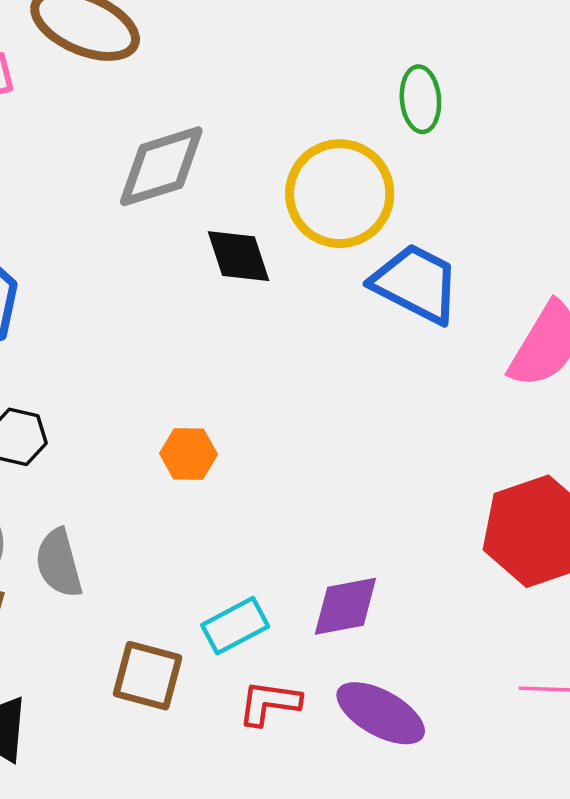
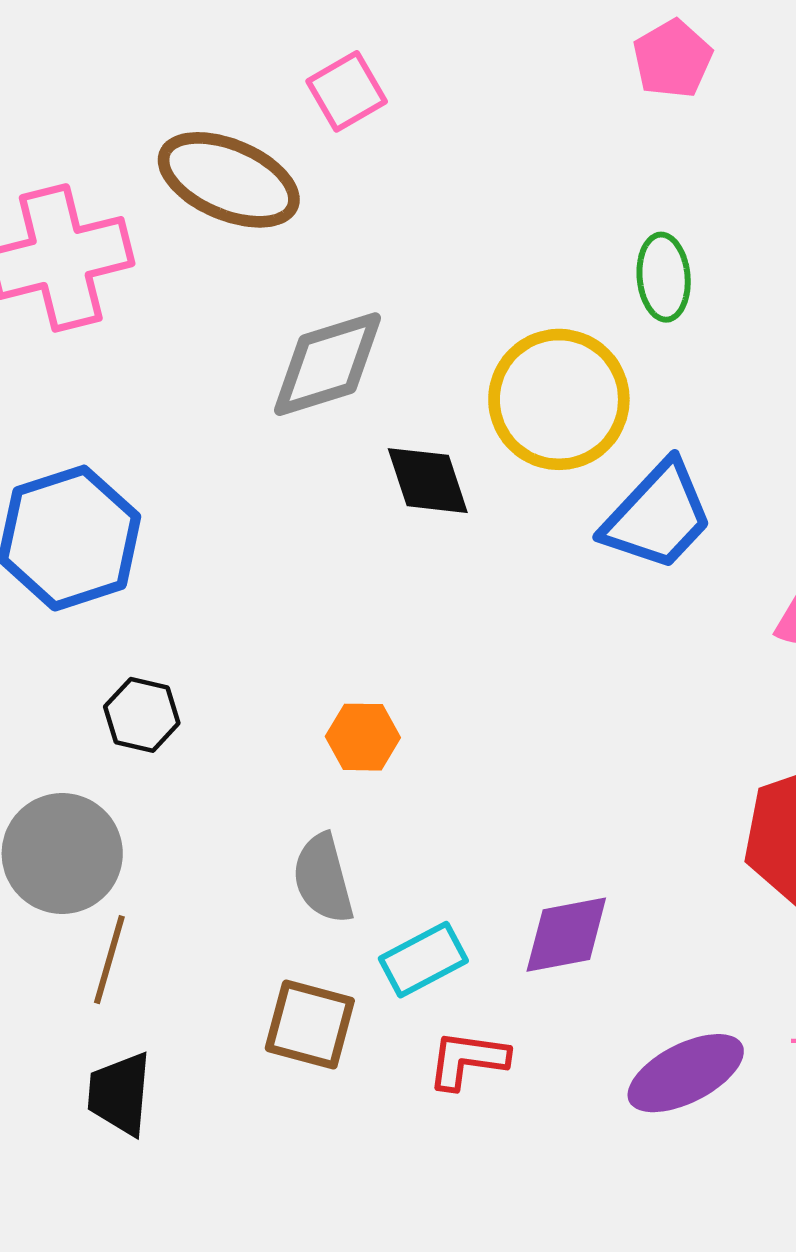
blue trapezoid: (416, 283) -> (658, 516), turned 106
gray semicircle: (59, 563) -> (323, 879), moved
purple ellipse: (381, 713) -> (686, 1073), moved, turned -56

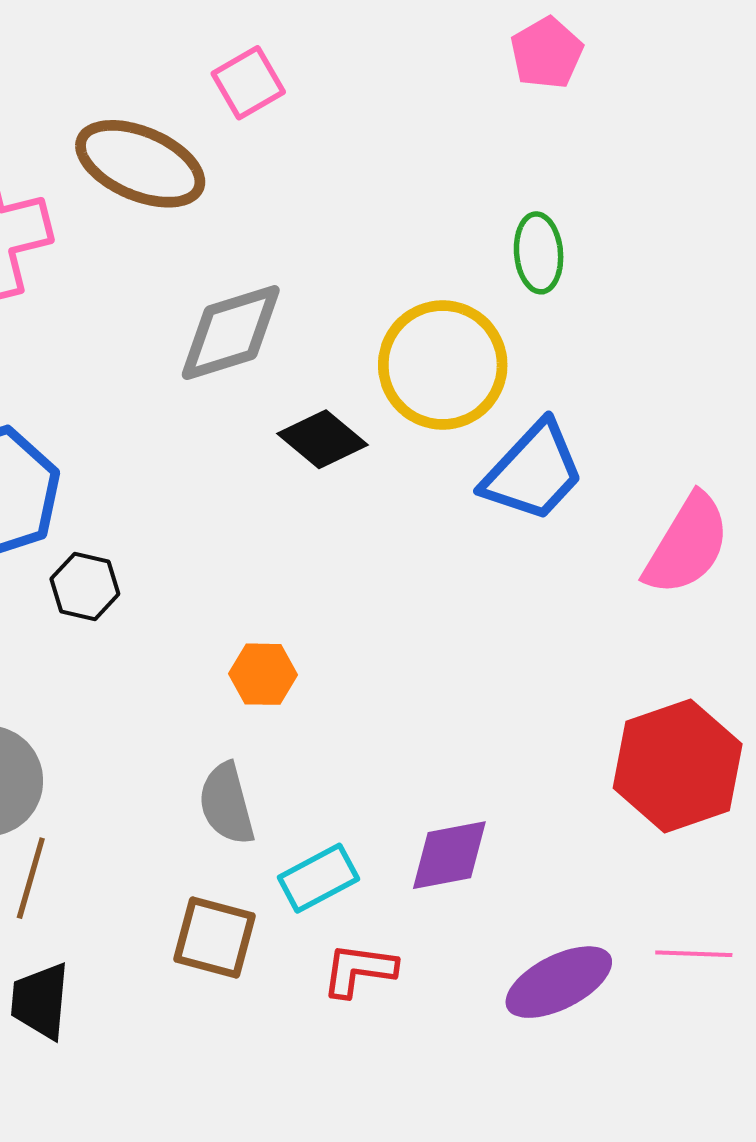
black diamond: (428, 481) -> (322, 439), turned -32
black hexagon: (142, 715) -> (85, 586), moved

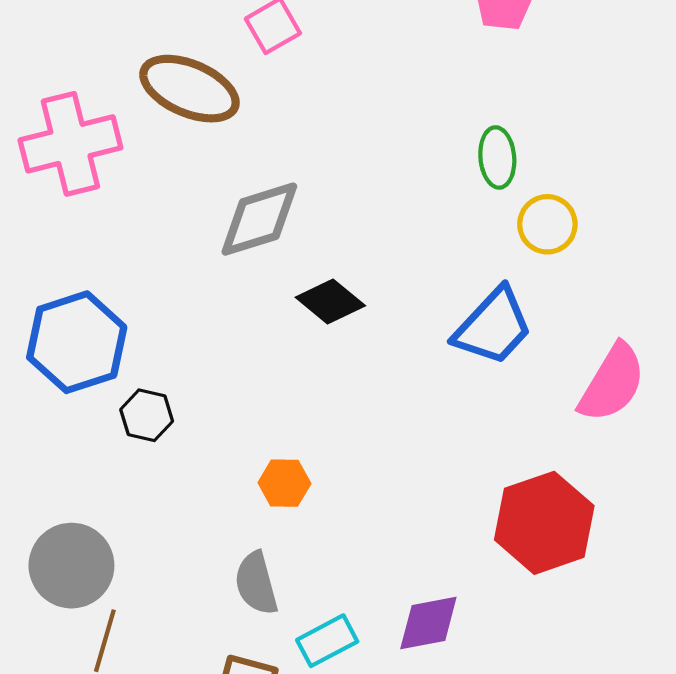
yellow circle: (443, 365) -> (547, 224), moved, size x0.6
red hexagon: (678, 766) -> (544, 523), moved

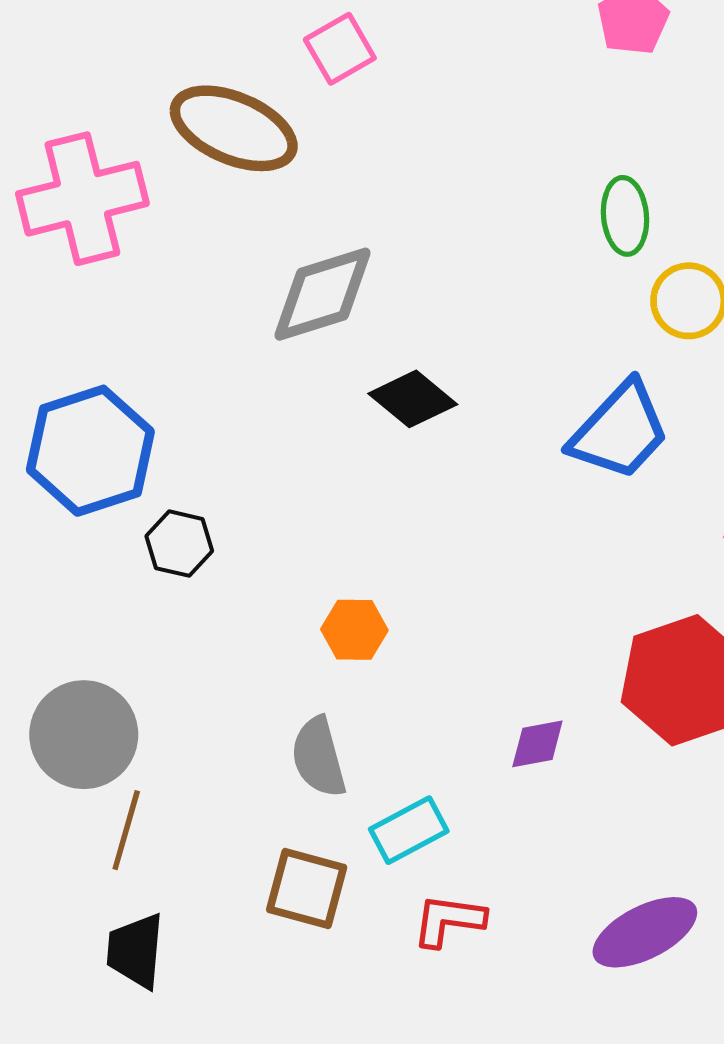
purple diamond: (428, 623) -> (537, 744), moved, size x0.7

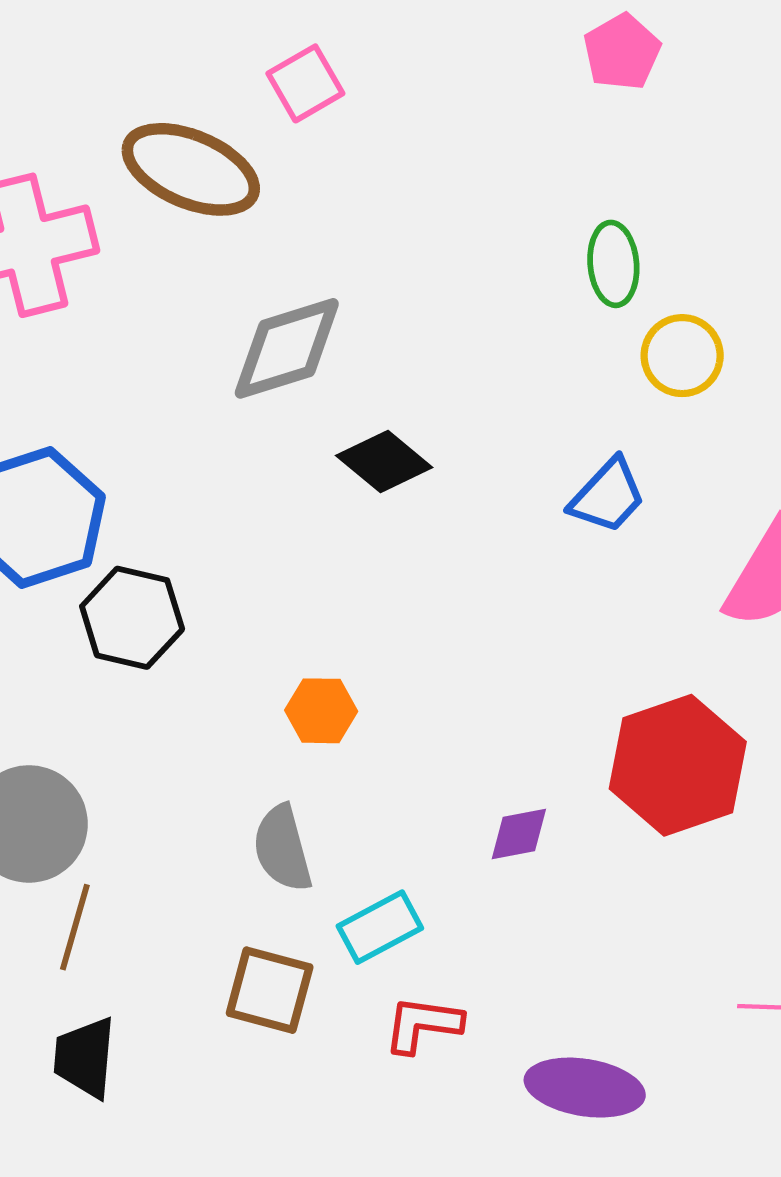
blue trapezoid: (620, 431) -> (608, 496), size x0.7
black hexagon: (179, 544) -> (132, 618), size x1.4
purple ellipse: (645, 932) -> (585, 1088), moved, turned 36

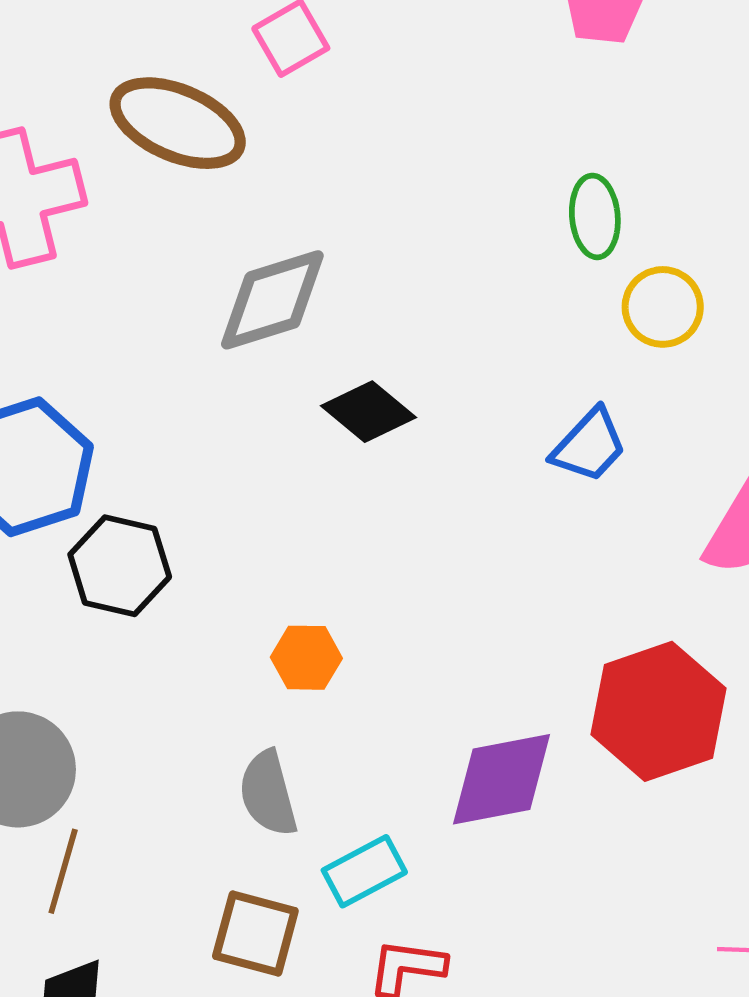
purple diamond: (519, 834) -> (501, 779), size x1.8

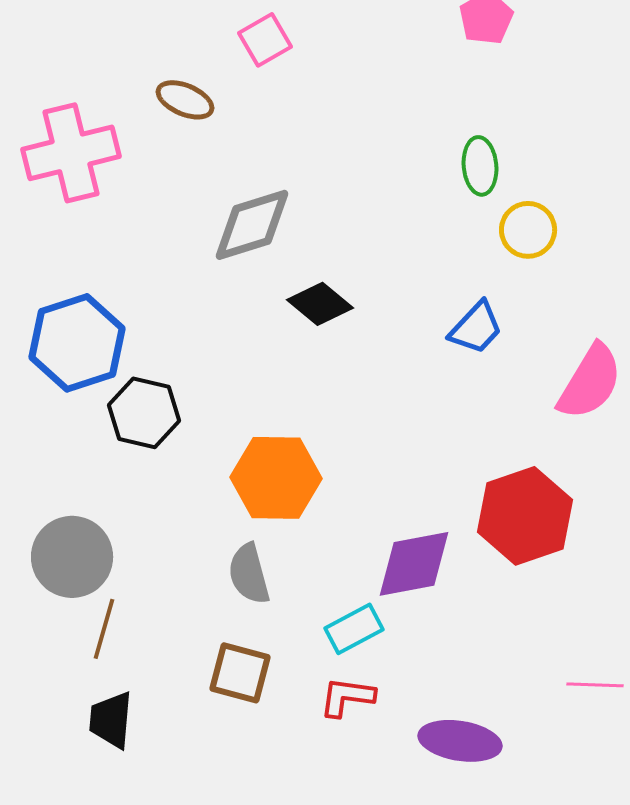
brown ellipse: (178, 123) -> (185, 100), size x0.6
orange hexagon: (306, 658) -> (276, 478), size x1.8
cyan rectangle: (364, 871) -> (354, 629), moved

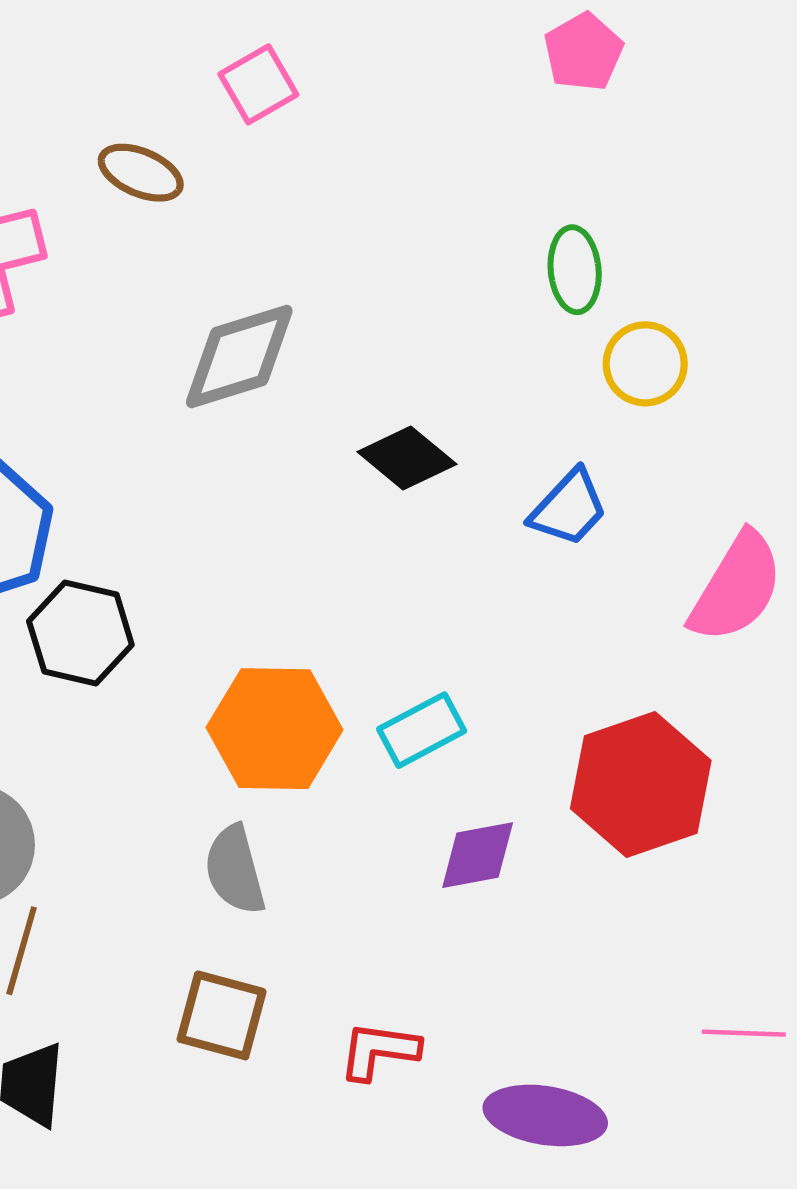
black diamond: (320, 304) -> (407, 458), moved
purple diamond: (414, 564) -> (478, 855), size x0.7
cyan rectangle: (354, 629) -> (422, 730), moved

